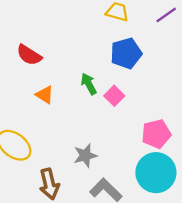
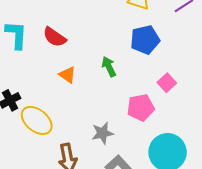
pink square: (114, 96) -> (167, 83), moved
pink pentagon: (156, 134) -> (141, 108), moved

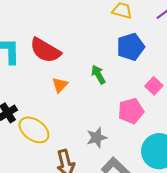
red semicircle: (55, 37) -> (45, 50), size x1.4
orange triangle: (67, 75) -> (60, 85), turned 42

